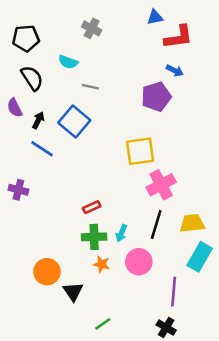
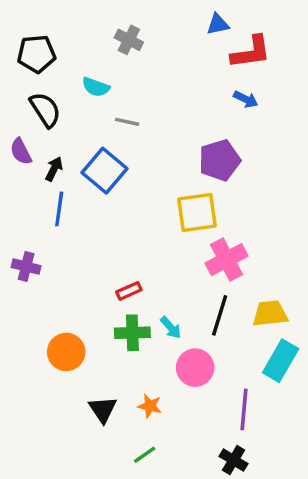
purple pentagon: (156, 97) -> (220, 160), moved
blue line: (42, 149) -> (59, 209), turned 65
cyan arrow: (121, 233) -> (171, 328), turned -63
orange star: (102, 264) -> (150, 406), moved
orange circle: (47, 272) -> (66, 352), moved

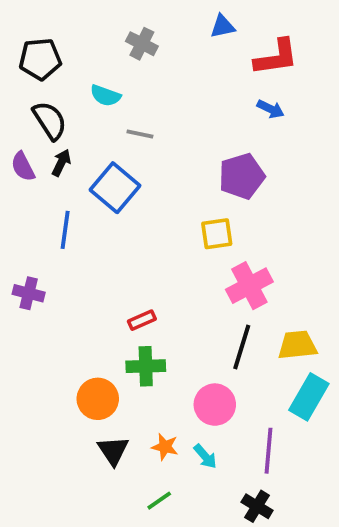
blue triangle: (218, 24) -> (222, 26), moved
black arrow: (54, 169) -> (61, 163), moved
yellow square: (197, 212) -> (217, 234), size x0.7
cyan arrow: (171, 328) -> (205, 456), moved
orange circle: (66, 352) -> (98, 399), moved

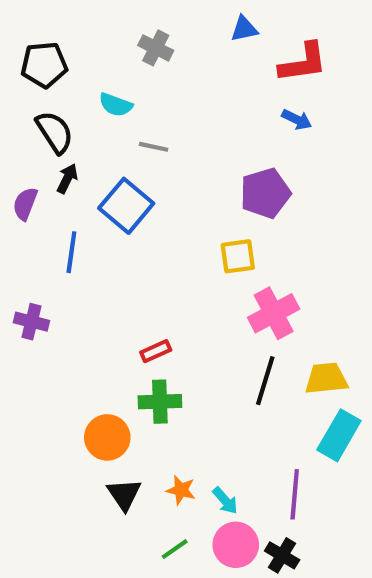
purple semicircle: (23, 167) -> (25, 204), moved, turned 48
pink circle: (215, 405) -> (236, 545), moved

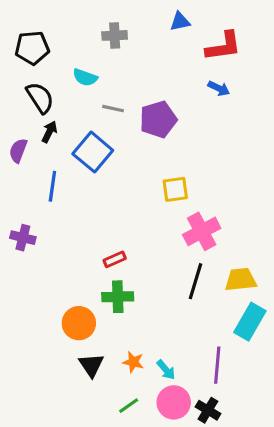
gray cross: (156, 48) -> (115, 35), turned -30
purple pentagon: (265, 193) -> (158, 119), moved

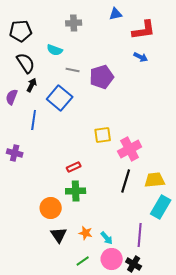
yellow square: (175, 189) -> (103, 135), moved

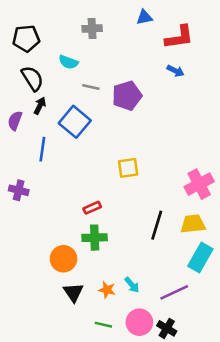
pink cross: (130, 149) -> (199, 184), moved
purple line: (140, 235) -> (174, 292), turned 60
cyan arrow: (107, 238) -> (132, 285), moved
green line: (83, 261) -> (103, 325), turned 48

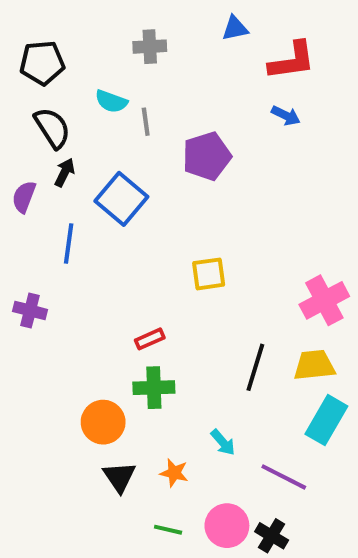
gray line: (91, 87) -> (146, 122), moved, turned 70
cyan arrow: (132, 285) -> (223, 442), moved
purple line: (174, 292) -> (284, 477), turned 52

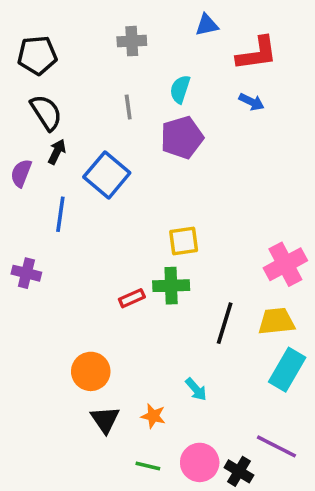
cyan semicircle: (111, 101) -> (180, 89), moved, turned 88
green cross: (154, 388) -> (171, 286), moved
purple line: (284, 477) -> (276, 446), moved

